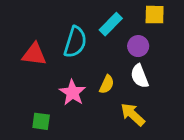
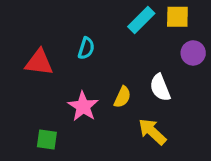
cyan rectangle: (111, 24) -> (141, 20), moved
cyan semicircle: (75, 42) -> (86, 48), size x0.6
purple circle: (138, 46) -> (193, 53), moved

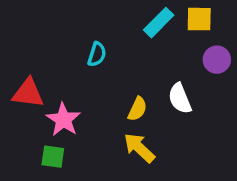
red triangle: (39, 62) -> (28, 93), moved
pink star: (83, 106) -> (63, 120), moved
yellow arrow: (152, 132) -> (139, 148), moved

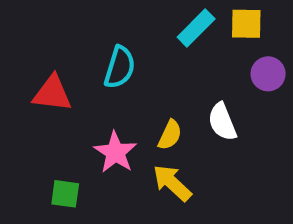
cyan semicircle: (97, 54) -> (120, 67), size x1.4
red triangle: (28, 93) -> (52, 93), moved
pink star: (63, 120) -> (115, 152), moved

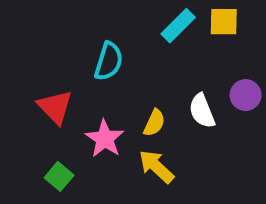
purple circle: (268, 74) -> (246, 95), moved
red triangle: (52, 93) -> (55, 107), moved, turned 39
green square: (65, 194) -> (59, 176), turned 32

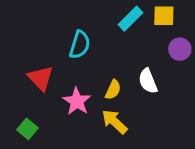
purple circle: (246, 95) -> (180, 49), moved
green square: (59, 176) -> (27, 129), moved

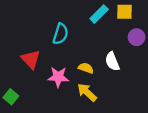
yellow semicircle: (113, 90) -> (86, 68), turned -96
pink star: (77, 101) -> (58, 77), turned -30
green square: (27, 129) -> (11, 97), moved

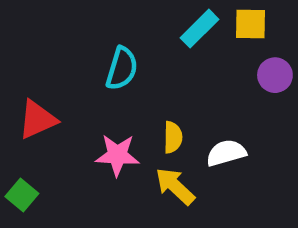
red triangle: (31, 59) -> (37, 120), moved, turned 50
white semicircle: (112, 61) -> (226, 153), moved, turned 96
yellow semicircle: (86, 68) -> (173, 137), turned 72

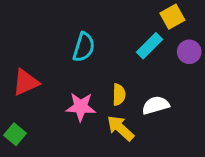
yellow square: (251, 24) -> (172, 17), turned -30
cyan rectangle: (199, 29) -> (149, 46), moved

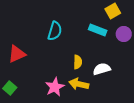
cyan rectangle: (149, 46) -> (98, 30), turned 66
pink star: (81, 107) -> (55, 87), moved, turned -30
yellow arrow: (120, 128) -> (79, 84), turned -30

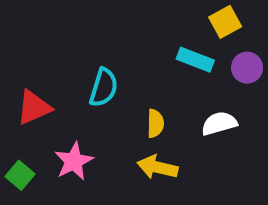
cyan semicircle: (55, 31) -> (104, 88), moved
white semicircle: (102, 69) -> (219, 123), moved
pink star: (55, 87) -> (74, 161), moved

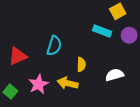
white semicircle: (219, 123) -> (115, 75), moved
yellow arrow: (157, 167) -> (68, 83), moved

